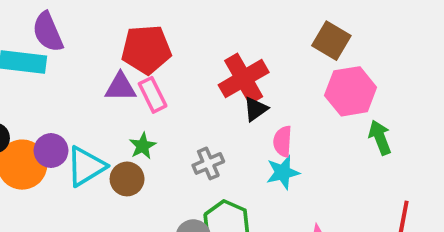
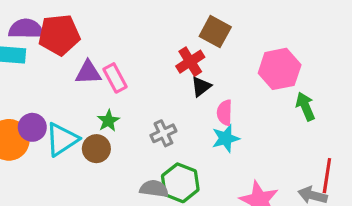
purple semicircle: (48, 32) -> (26, 29), turned 116
brown square: (331, 41) -> (215, 32), moved
red pentagon: (146, 50) -> (59, 35), moved
red cross: (244, 79) -> (190, 62), size x0.7

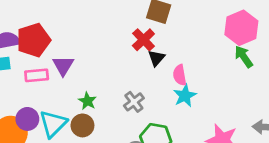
pink hexagon: (280, 69) -> (241, 28), moved
purple triangle: (88, 72) -> (63, 66), turned -45
pink rectangle: (115, 78) -> (37, 75), moved, turned -55

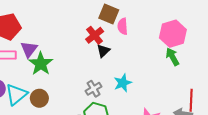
pink semicircle: (180, 75) -> (123, 26), moved
green star: (87, 101) -> (41, 64), moved, size x1.6
gray cross: (134, 102) -> (94, 89), moved

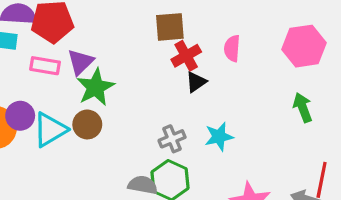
brown square: (109, 14) -> (170, 27), moved, turned -36
pink hexagon: (173, 34) -> (304, 46), moved
brown circle: (39, 98) -> (87, 124), moved

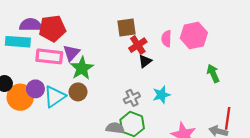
pink hexagon: (304, 46) -> (194, 35), moved
pink rectangle: (45, 66) -> (49, 56), size x1.4

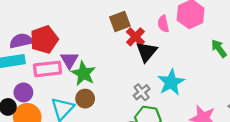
black triangle: (145, 61) -> (147, 52), size x1.5
purple circle: (35, 89) -> (23, 92), moved
cyan star: (161, 95) -> (171, 82), size x1.4

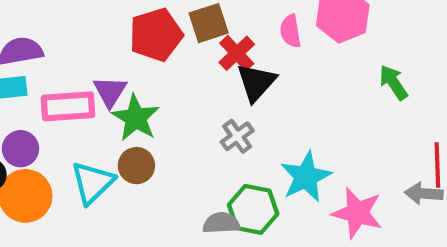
red pentagon: (44, 40) -> (156, 35), moved
cyan star: (171, 82) -> (306, 177), moved
gray cross: (142, 92) -> (237, 136), moved

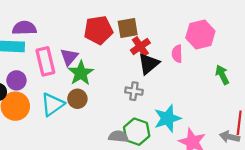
pink semicircle: (290, 31) -> (177, 54), moved
pink rectangle: (68, 106) -> (45, 61), turned 72
gray cross: (237, 136) -> (134, 91), turned 36

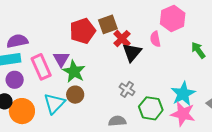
purple circle: (16, 80) -> (15, 80), moved
gray cross: (134, 91) -> (127, 89), moved, turned 35
cyan star: (168, 118) -> (183, 94), moved
green hexagon: (137, 132) -> (151, 108), moved

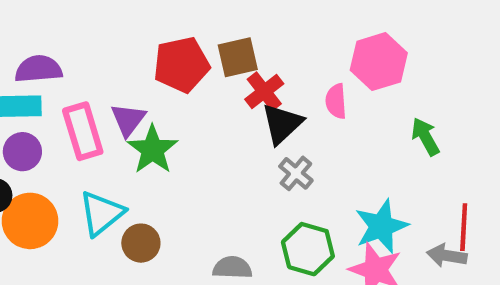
gray cross: (127, 89) -> (296, 173), moved
brown circle: (75, 95) -> (141, 243), moved

